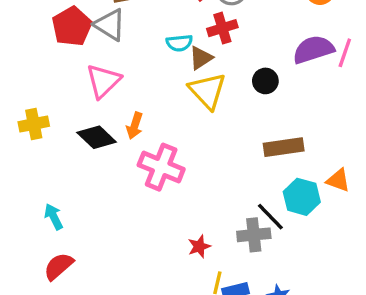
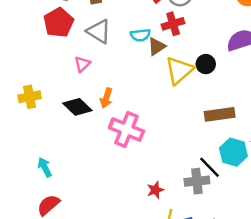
gray triangle: (110, 25) -> (99, 31), moved
pink triangle: (103, 81) -> (82, 64), size x0.6
yellow triangle: (207, 91) -> (179, 70), moved, turned 32

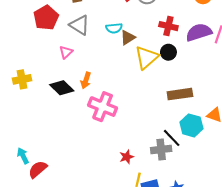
red cross: (173, 24) -> (168, 26), moved, turned 30
cyan arrow: (45, 167) -> (23, 156), moved

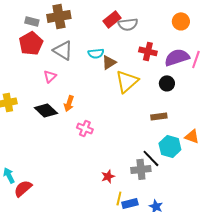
black circle: (168, 52) -> (167, 83), moved
brown rectangle: (180, 94) -> (159, 116), size x0.7
pink cross: (103, 107) -> (85, 128), size x0.6

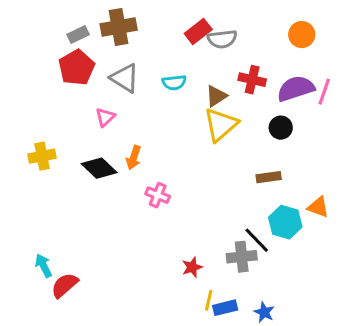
gray rectangle: (32, 21) -> (78, 35), turned -40
brown triangle: (109, 62) -> (216, 96), moved

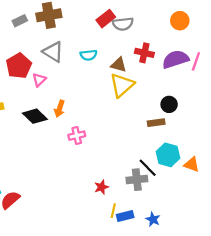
red pentagon: (77, 68) -> (19, 66), moved
brown triangle: (216, 96) -> (119, 65), turned 49
black circle: (281, 128) -> (169, 104), moved
pink cross: (158, 195) -> (77, 136), turned -35
orange triangle: (318, 207) -> (192, 165), moved

